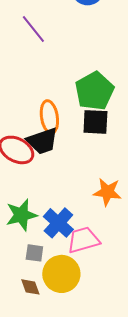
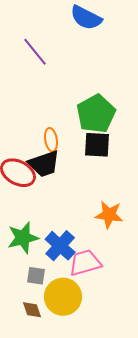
orange ellipse: (49, 117) -> (51, 140), size x0.7

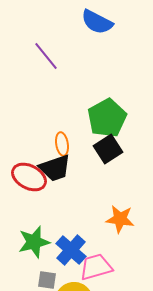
black square: (97, 145) -> (108, 149), turned -36

